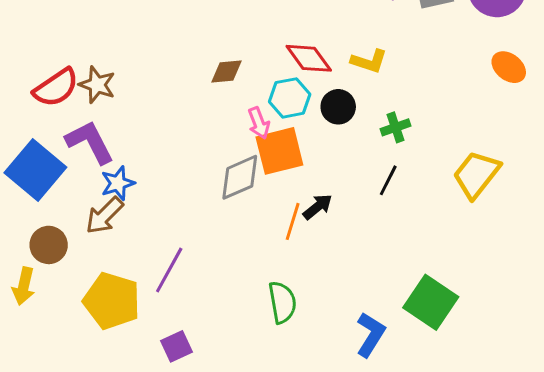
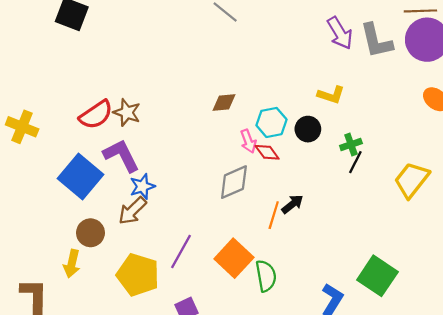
red diamond: (309, 58) -> (267, 152), moved, size x0.7
orange square: (279, 151) -> (234, 258), moved, turned -33
black line: (388, 180) -> (355, 162), moved

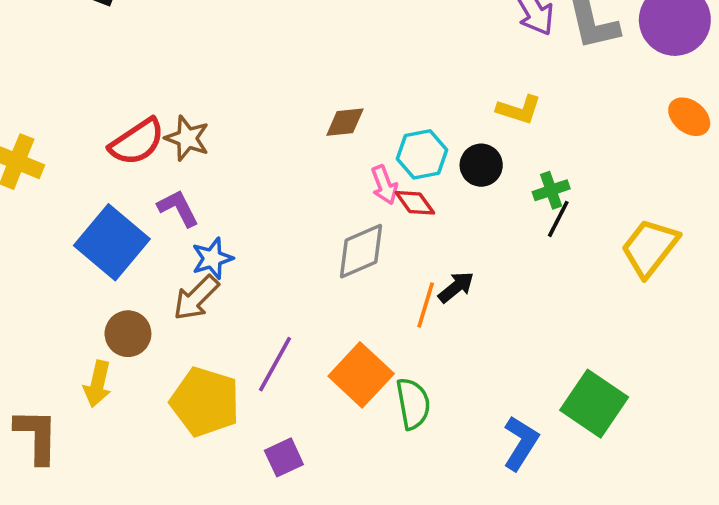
purple L-shape: (121, 156) -> (178, 208), size x0.7

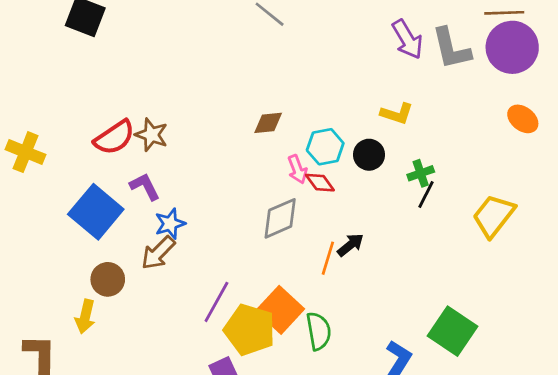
yellow pentagon: (205, 402) -> (250, 330), moved

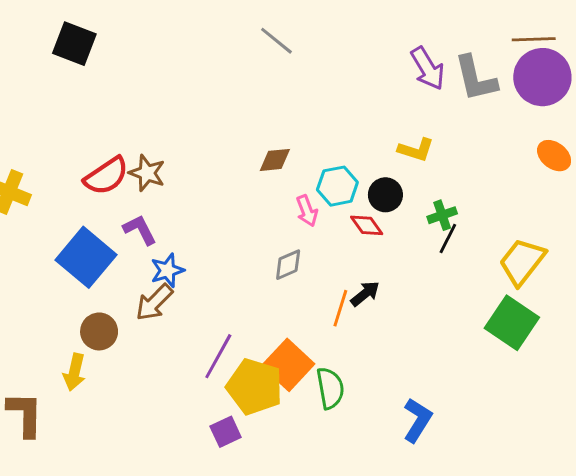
red diamond: (320, 183) -> (367, 225), moved
gray diamond: (280, 218) -> (288, 265), size x0.7
green square: (453, 331) -> (512, 323), moved

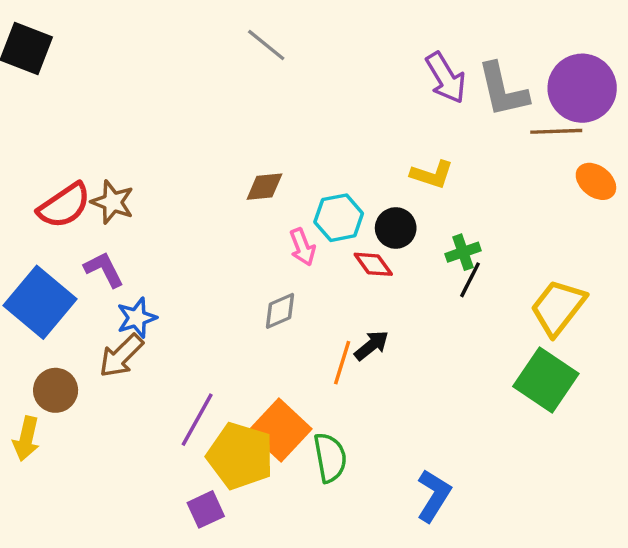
brown line: (534, 39) -> (556, 131), moved

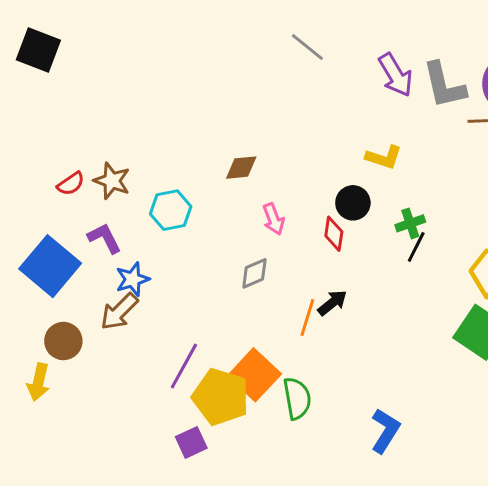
gray line: (266, 45) -> (307, 47), moved
red semicircle: (64, 206) -> (71, 184), size x0.6
cyan hexagon: (339, 218) -> (171, 210), moved
red diamond: (373, 264) -> (334, 234), turned 44

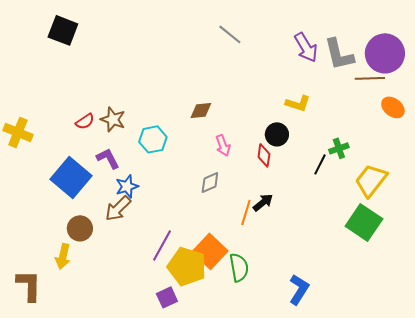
gray line: (307, 47) -> (230, 34), moved
green cross: (410, 223) -> (339, 148), moved

